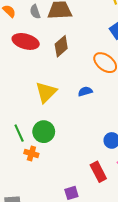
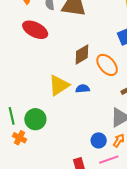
brown diamond: (61, 46) -> (82, 54), moved
yellow triangle: (46, 92) -> (59, 85), moved

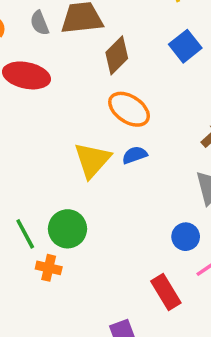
brown diamond: (82, 54) -> (117, 55), moved
orange ellipse: (107, 65) -> (129, 109), moved

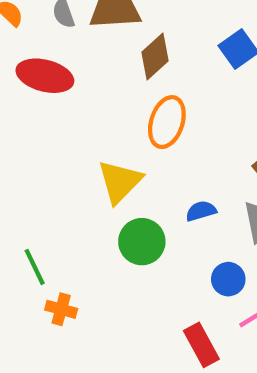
orange ellipse: (129, 109) -> (167, 122), turned 72
blue semicircle: (135, 155) -> (201, 211), moved
green circle: (67, 229) -> (142, 242), moved

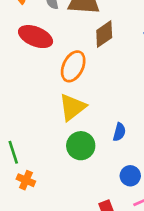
orange ellipse: (167, 122) -> (73, 66), moved
blue semicircle: (201, 211) -> (119, 132), turned 114

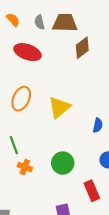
orange ellipse: (73, 66) -> (21, 99), moved
green circle: (81, 146) -> (63, 163), moved

